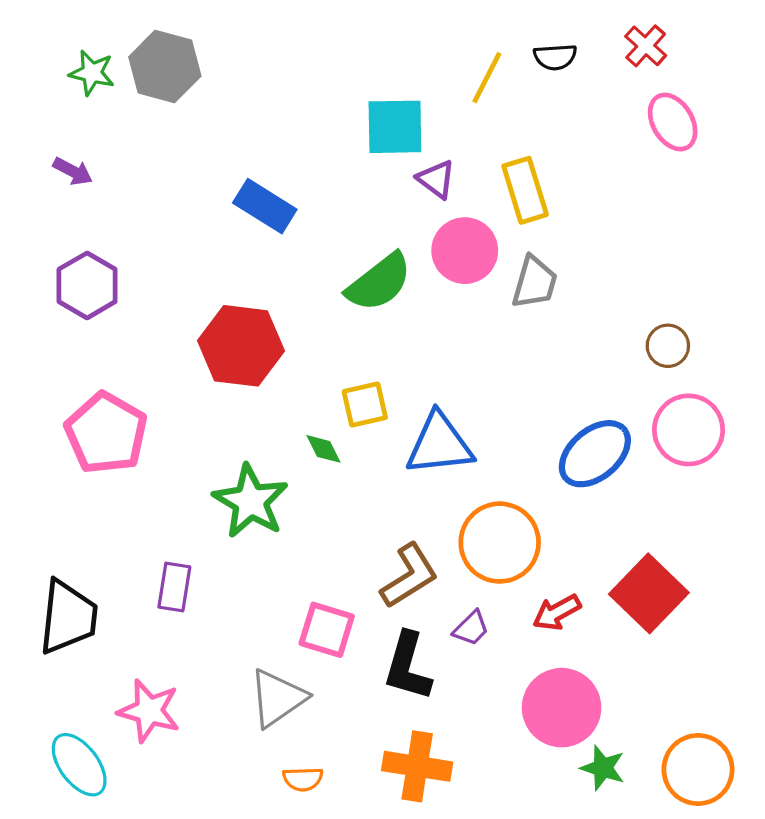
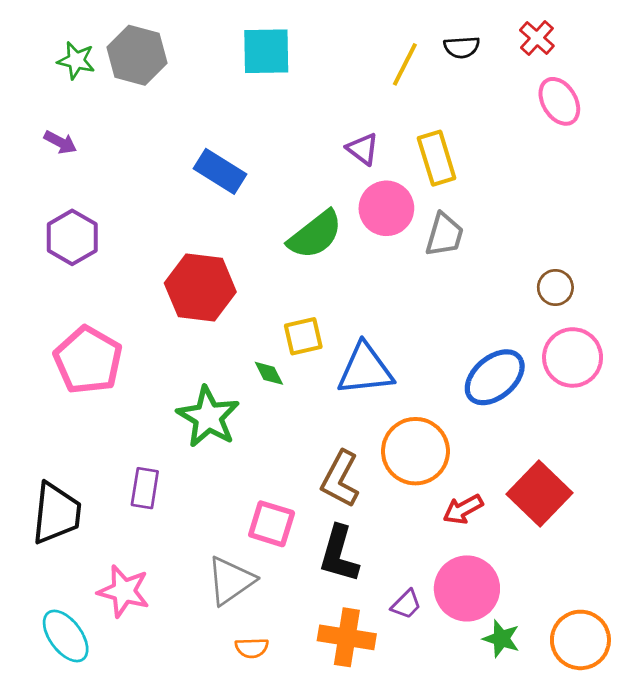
cyan square: (395, 127) -> (266, 51), moved
brown L-shape: (409, 576) -> (340, 479), turned 150
purple trapezoid: (471, 628) -> (406, 604), moved

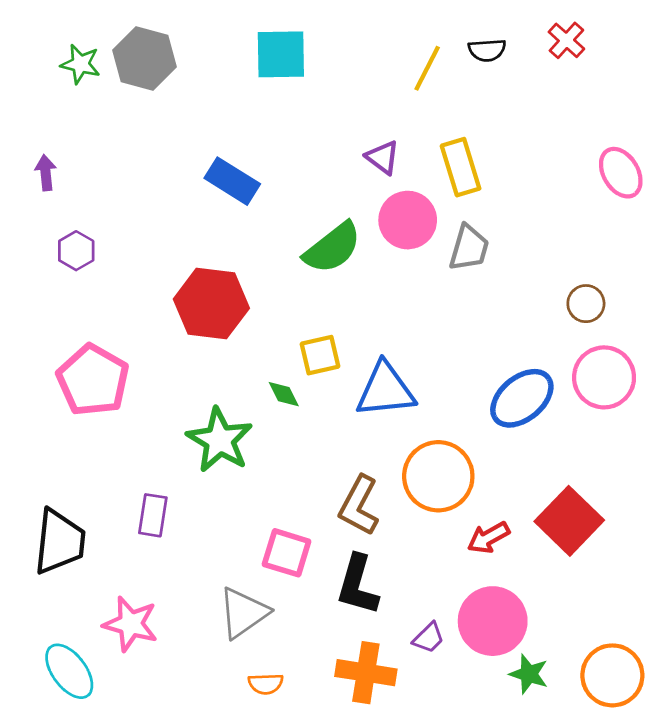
pink ellipse: (559, 101) -> (621, 173), moved
purple arrow: (60, 142) -> (46, 173), moved, turned -124
purple hexagon: (72, 237) -> (76, 251), size x0.7

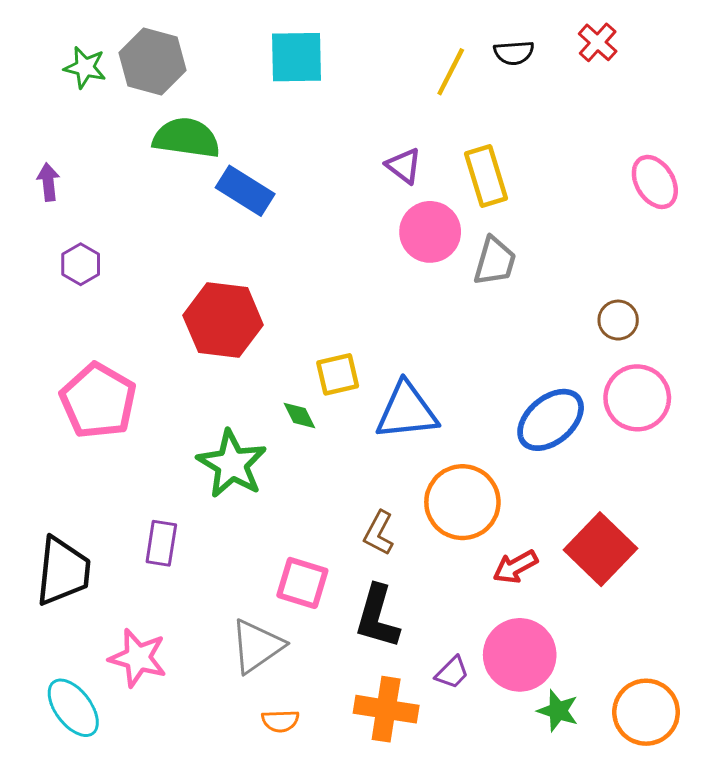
green semicircle: (332, 248) -> (186, 138), moved, turned -134
brown L-shape: (359, 506) -> (379, 533), size x0.7

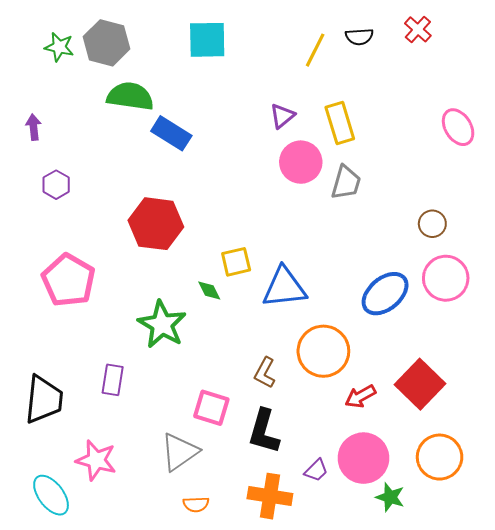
purple triangle: (404, 166) -> (282, 116), turned 44
orange circle: (646, 712) -> (440, 457), moved

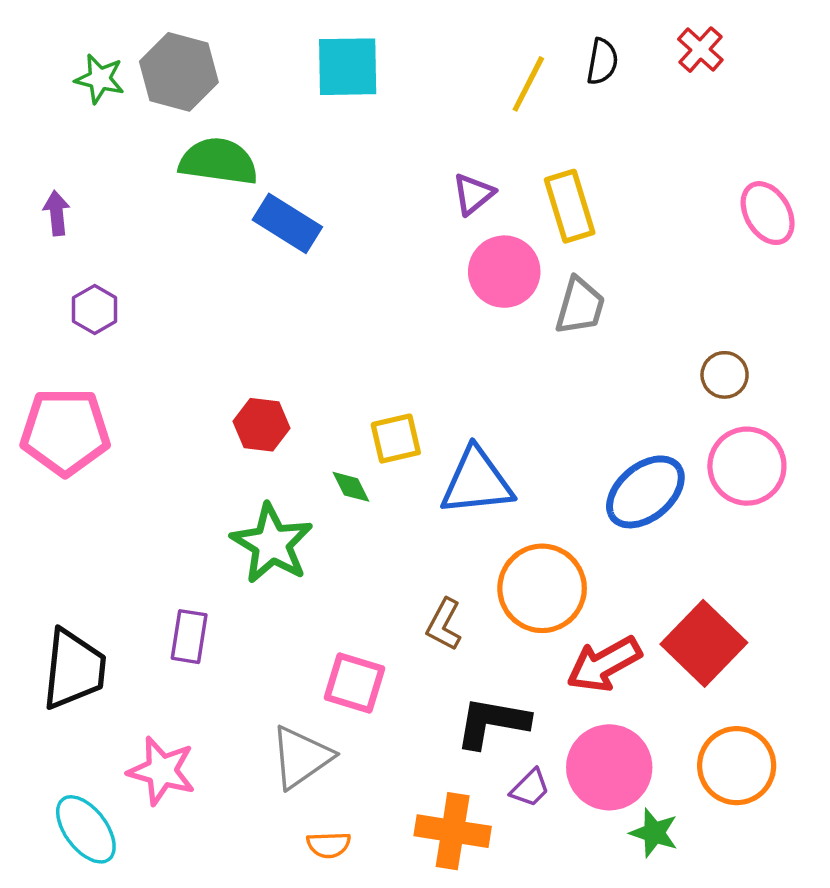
black semicircle: (359, 37) -> (602, 62), turned -76
red hexagon: (156, 224) -> (261, 425), moved, size x0.6
pink pentagon: (68, 280) -> (65, 432), moved, turned -30
red arrow: (360, 396) -> (604, 664), size x1.4
black L-shape: (264, 431) -> (492, 723), moved, turned 84

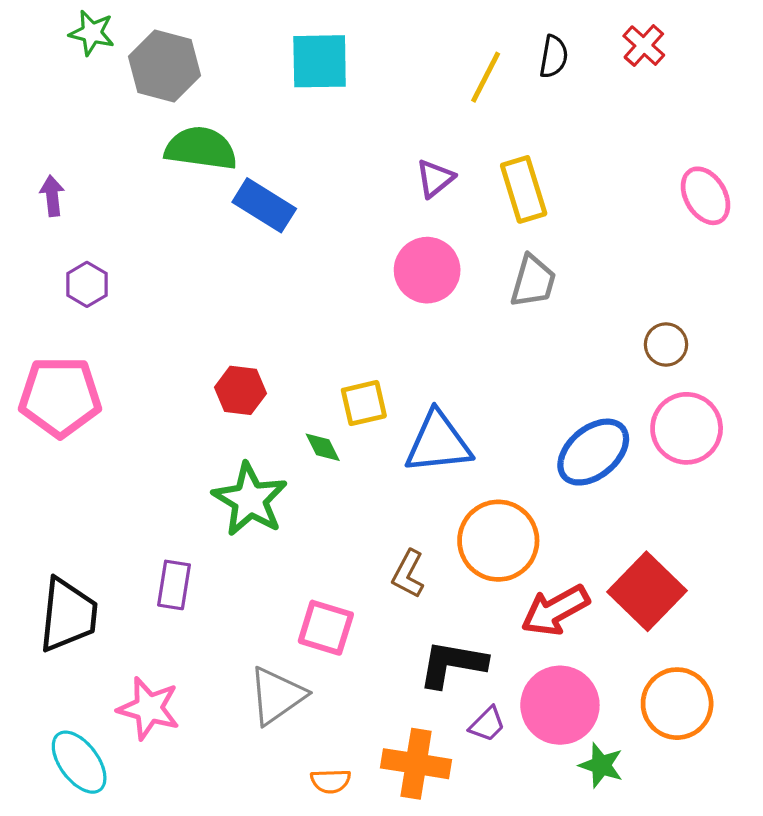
green star: (100, 79) -> (92, 33), moved
pink circle: (504, 272) -> (427, 270), moved
orange semicircle: (329, 845) -> (331, 781), moved

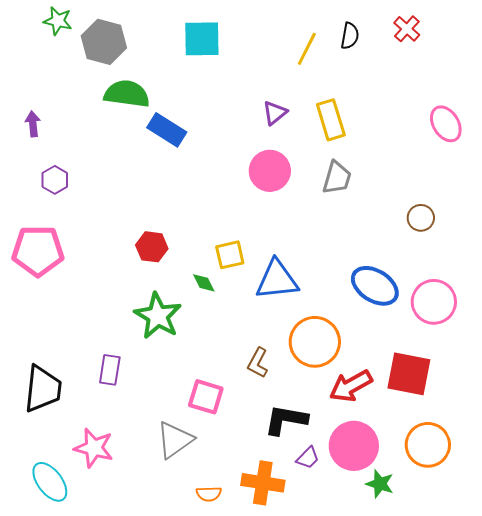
pink circle: (687, 428) -> (434, 302), moved
blue ellipse: (593, 452) -> (375, 286), turned 72
red square: (647, 591) -> (409, 374), turned -33

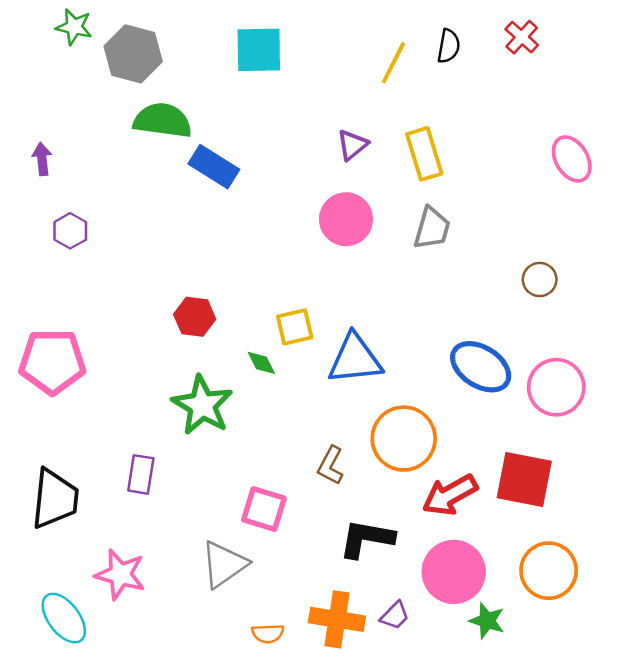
pink pentagon: (38, 251) -> (52, 362), moved
purple trapezoid: (308, 458) -> (395, 616), moved

